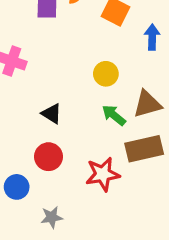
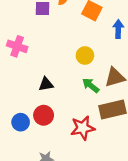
black triangle: (52, 114) -> (46, 84), turned -42
blue circle: (17, 187) -> (21, 122), moved

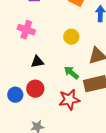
pink cross: (17, 46) -> (26, 30), moved
green arrow: (91, 85) -> (71, 73), moved

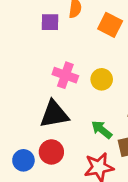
pink cross: (26, 30) -> (65, 75), moved
black triangle: (37, 62) -> (54, 114), size x1.6

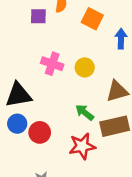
black triangle: (54, 114) -> (18, 95), moved
blue circle: (23, 160) -> (17, 124), moved

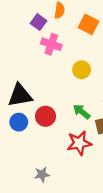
purple square: (38, 16) -> (39, 22), turned 35
pink cross: (52, 64) -> (51, 44), moved
red circle: (40, 132) -> (45, 116), moved

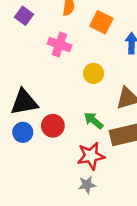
purple square: (39, 22) -> (24, 16), moved
gray star: (42, 174) -> (87, 185), moved

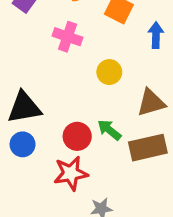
red circle: (53, 126) -> (77, 136), moved
red star: (91, 156) -> (71, 173), moved

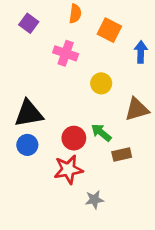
brown rectangle: (148, 148) -> (122, 154), moved, size x0.6

